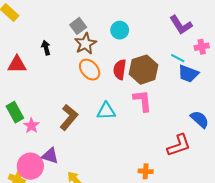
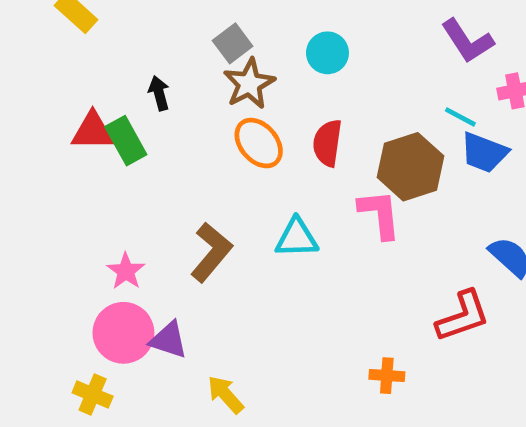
brown hexagon: (144, 70) -> (411, 167), moved
green rectangle: (15, 112) -> (126, 141), moved
pink circle: (30, 166) -> (123, 333), moved

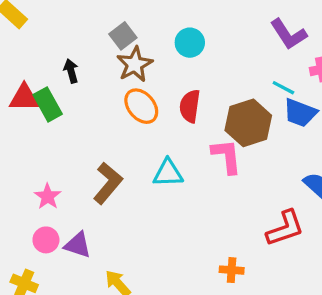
pink circle: (123, 333) -> (46, 240), size x0.6

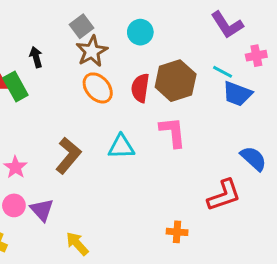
brown hexagon: (248, 123) -> (176, 81), moved
purple triangle: (78, 245) -> (42, 210), turned 30

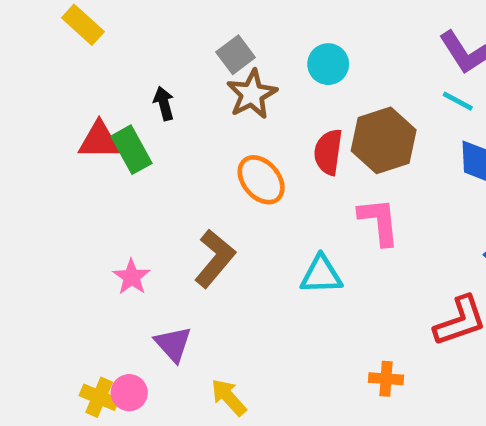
cyan line: (223, 72) -> (458, 101), moved
orange ellipse: (98, 88) -> (261, 180), moved
cyan triangle: (121, 147) -> (321, 275), moved
pink circle: (14, 205) -> (129, 393), moved

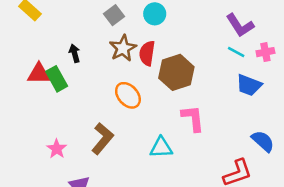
gray square: (236, 55) -> (114, 15), moved
cyan circle: (328, 64) -> (155, 14), moved
brown hexagon: (384, 140) -> (176, 72), moved
red semicircle: (328, 152) -> (147, 53), moved

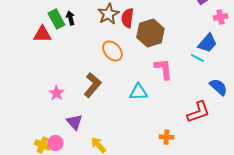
cyan line: (236, 52) -> (197, 58), moved
green rectangle: (57, 79) -> (56, 19), moved
blue trapezoid: (249, 85) -> (207, 43), turned -70

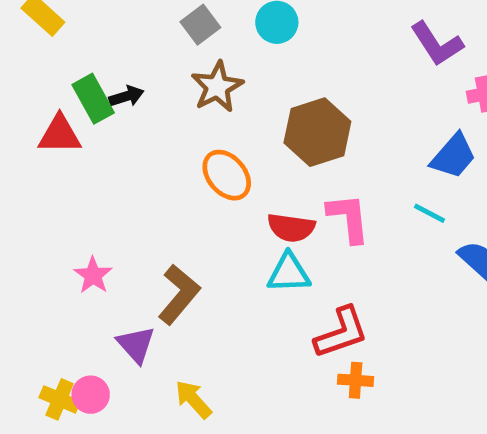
black arrow: (70, 18) -> (126, 96), turned 88
red semicircle: (127, 18) -> (291, 228), moved, turned -90
cyan line: (197, 58) -> (430, 213), moved
brown L-shape: (92, 85) -> (179, 294), moved
red L-shape: (198, 112) -> (341, 333), moved

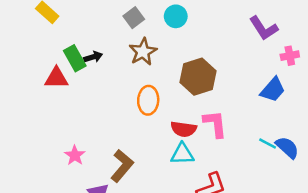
orange ellipse: (227, 175) -> (148, 100), turned 44
cyan line: (430, 213) -> (268, 144), moved

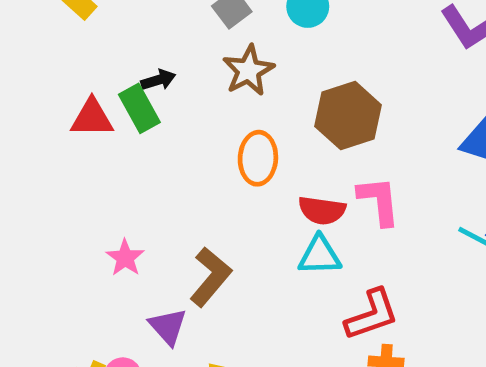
green rectangle: (75, 58) -> (139, 108), moved

